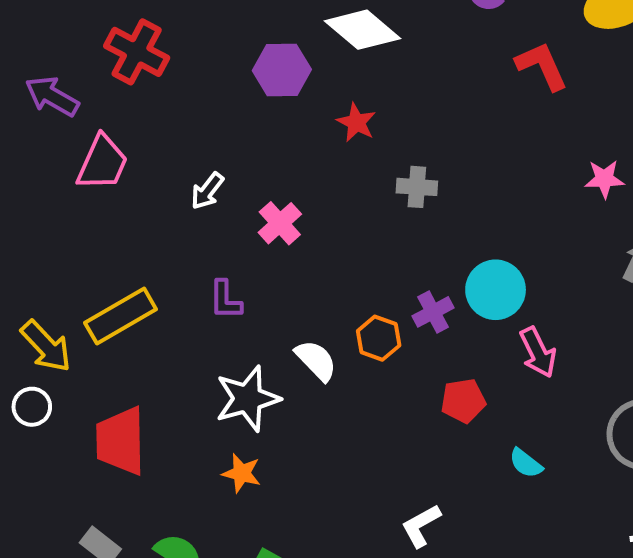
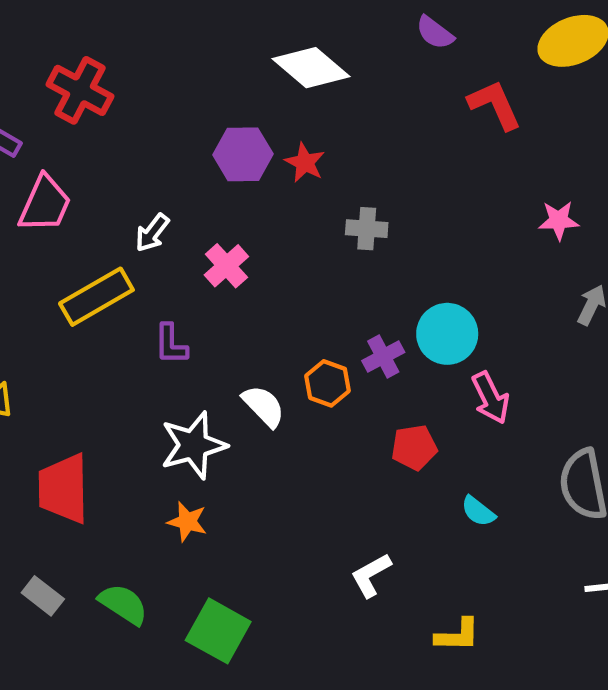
purple hexagon: (282, 70) -> (243, 154), moved
yellow rectangle: (121, 316) -> (96, 297), moved

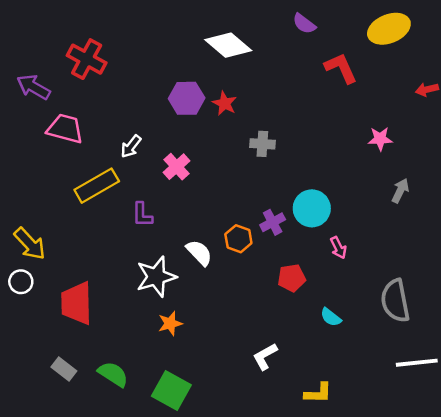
pink trapezoid: (45, 204) -> (65, 129), turned -99
pink arrow: (491, 398) -> (338, 248), size x0.7
orange star: (187, 522) -> (170, 323), moved, turned -30

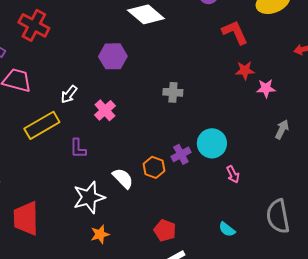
red star: (224, 103) -> (245, 70), moved, turned -30
red pentagon: (292, 278) -> (165, 230), moved, turned 30

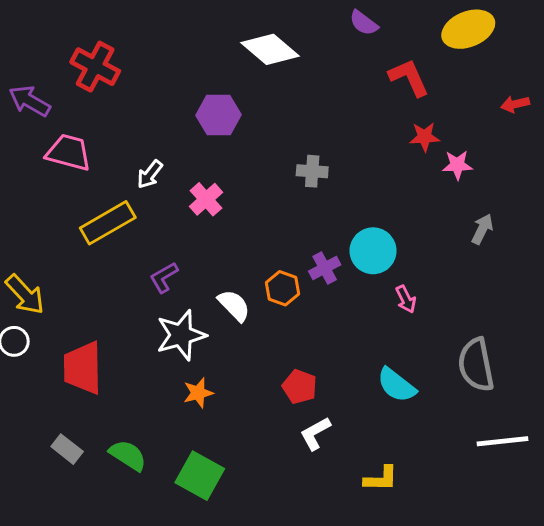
purple L-shape: (78, 148) -> (164, 277), moved, turned 60
cyan semicircle: (227, 229) -> (396, 385), size x1.5

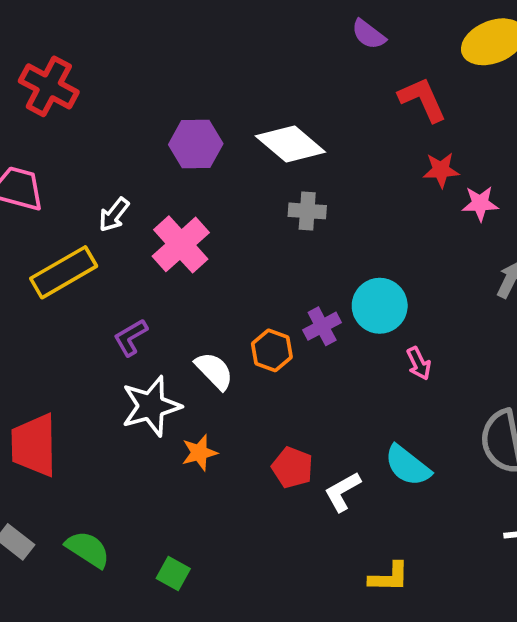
white diamond: (270, 49) -> (290, 144), moved
pink cross: (206, 199) -> (181, 244), size x1.4
orange star: (198, 393) -> (199, 453), moved
white L-shape: (315, 433) -> (343, 492), moved
green square: (200, 476) -> (173, 573), size x0.6

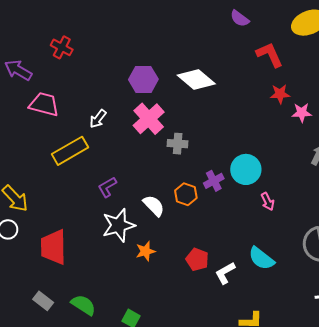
red cross: (49, 86) -> (62, 47), size x0.7
gray cross: (307, 211) -> (178, 144), moved
pink cross: (181, 244) -> (149, 119), moved

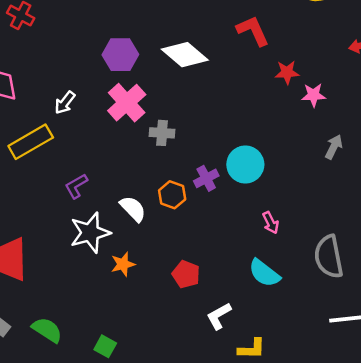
red L-shape: (270, 55) -> (253, 31), moved
pink arrow: (268, 202) -> (271, 223), moved
white L-shape: (225, 273) -> (219, 316), moved

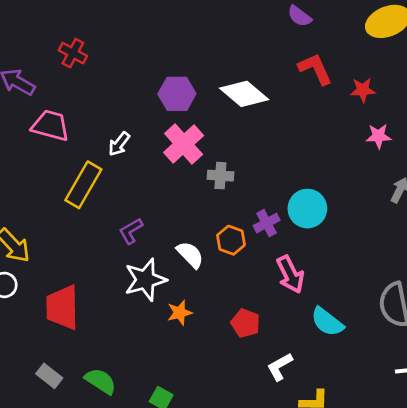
red star: (287, 72) -> (363, 90), moved
yellow rectangle: (31, 142) -> (83, 185), turned -30
pink arrow: (271, 223) -> (290, 274), moved, size x1.6

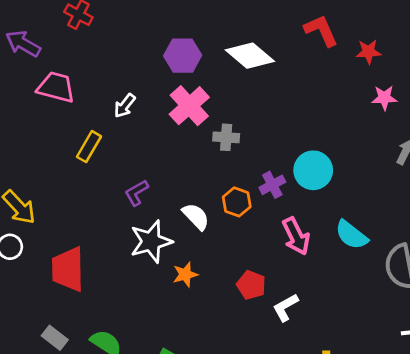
yellow rectangle: (83, 185) -> (89, 147), size x0.7
cyan semicircle: (327, 322) -> (351, 235), moved
white L-shape: (280, 367) -> (285, 307), moved

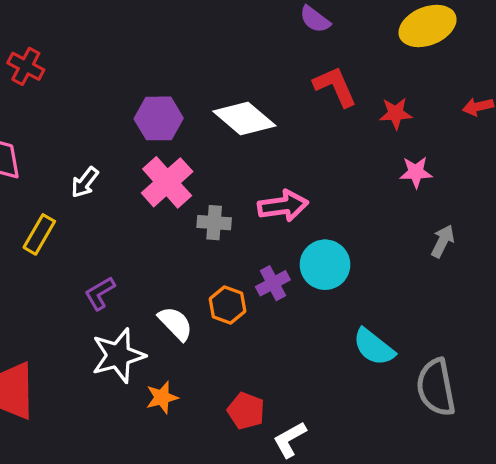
pink arrow: (296, 236) -> (283, 206), moved, turned -72

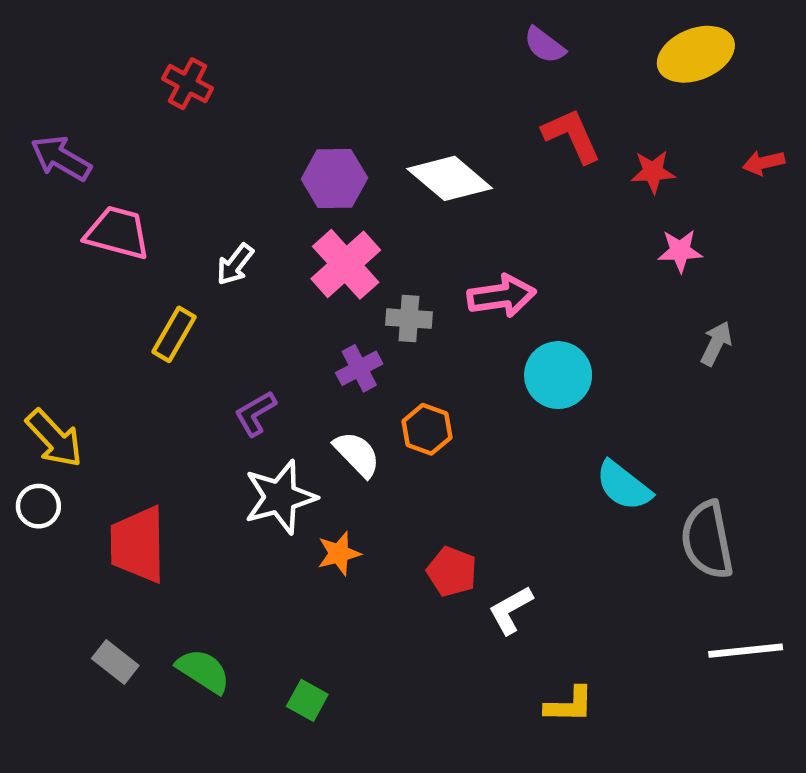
red cross: (26, 66) -> (188, 84), moved
purple cross: (273, 283) -> (359, 368), moved

